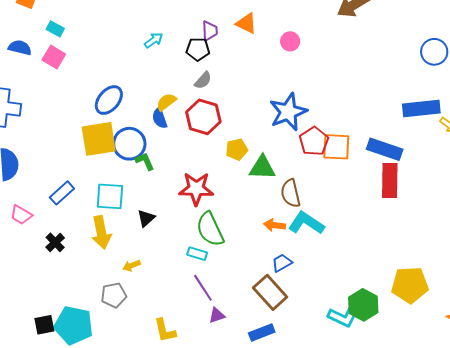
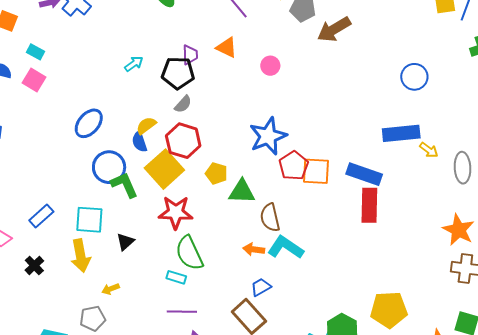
black pentagon: (198, 49) -> (178, 73), size x1.4
yellow square: (99, 139) -> (164, 169), moved, turned -33
yellow pentagon: (237, 149) -> (216, 173), turned 30
green L-shape: (145, 161) -> (124, 185), size x1.4
purple line: (203, 288) -> (182, 312), turned -56

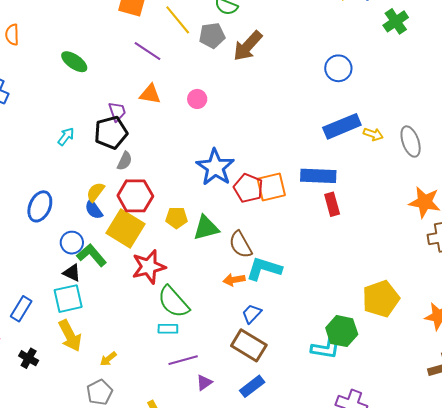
blue circle: (109, 167) -> (72, 243), size x0.7
red rectangle: (369, 205) -> (332, 204), size x0.7
black triangle: (125, 242) -> (72, 273), moved, turned -36

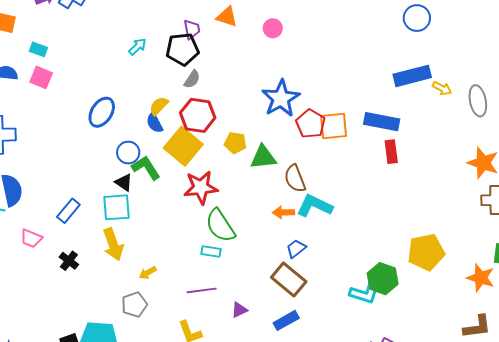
purple line: (183, 360) -> (202, 290), moved

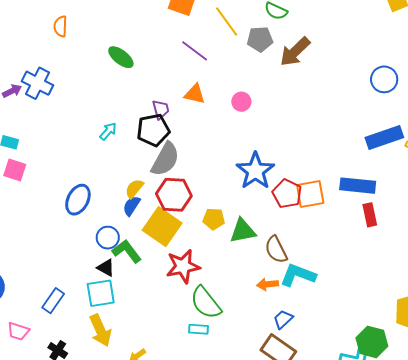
gray semicircle: (192, 79) -> (165, 159), size x1.8
blue semicircle: (155, 123) -> (132, 206), turned 65

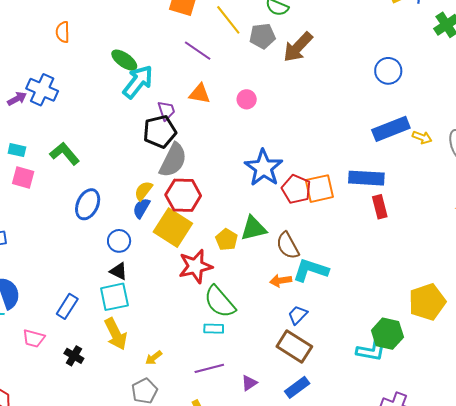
cyan arrow: (108, 131) -> (138, 82), moved, size x1.8
yellow pentagon: (214, 219) -> (227, 240), moved, turned 30
green L-shape: (127, 251) -> (65, 154), moved

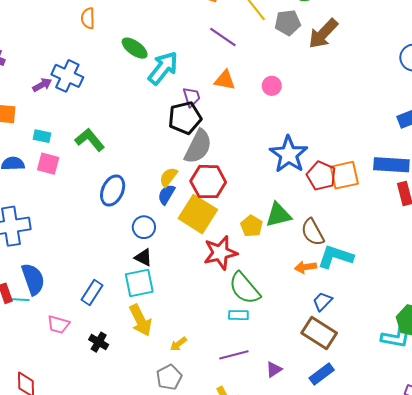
green ellipse: (124, 60) -> (135, 48), moved

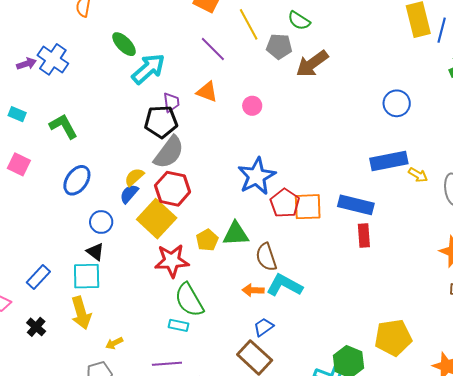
pink square: (48, 164) -> (19, 164), moved

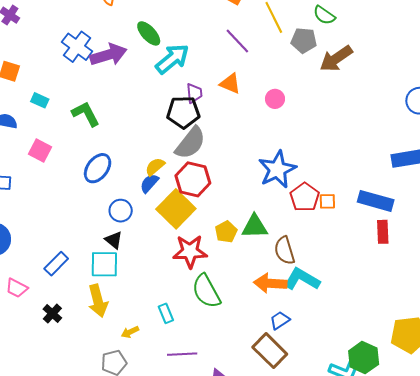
purple arrow: (27, 64) -> (108, 55), moved, size x1.8
orange square: (308, 207) -> (327, 201), size x0.6
orange arrow: (253, 290) -> (270, 283), size x1.5
cyan rectangle: (179, 325) -> (166, 313), moved, turned 54

